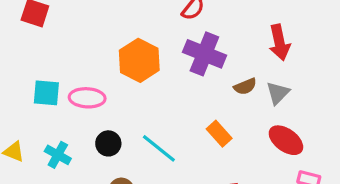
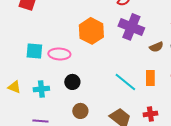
orange rectangle: (219, 134) -> (150, 78), moved, turned 42
cyan line: (159, 148) -> (125, 82), moved
cyan cross: (58, 155) -> (41, 89), turned -35

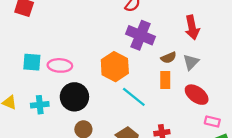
orange hexagon: (91, 31) -> (115, 67), moved
orange rectangle: (150, 78) -> (165, 80), moved
black circle: (72, 82) -> (74, 97), size x1.6

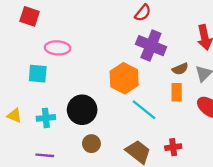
pink ellipse: (60, 65) -> (58, 48), moved

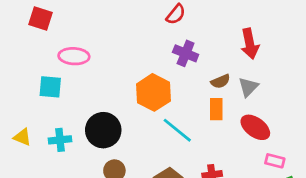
purple cross: (151, 46) -> (186, 53), size x0.7

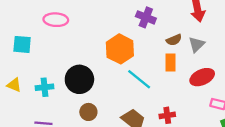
cyan square: (50, 87) -> (22, 44), moved
red ellipse: (255, 127) -> (202, 77), turned -60

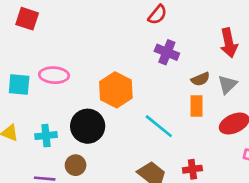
pink ellipse: (56, 20) -> (54, 75), moved
orange hexagon: (120, 49) -> (116, 90), moved
brown circle: (88, 112) -> (76, 165), moved

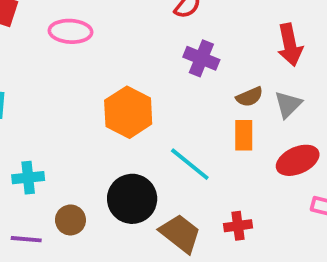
pink ellipse: (54, 75) -> (70, 31), moved
black circle: (88, 126) -> (132, 199), moved

